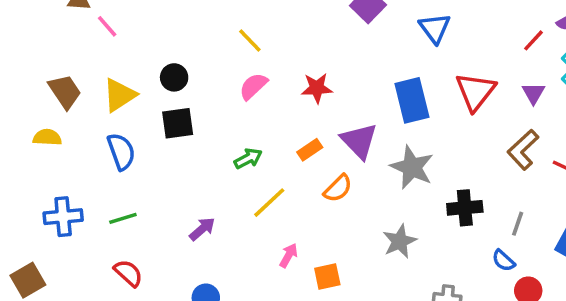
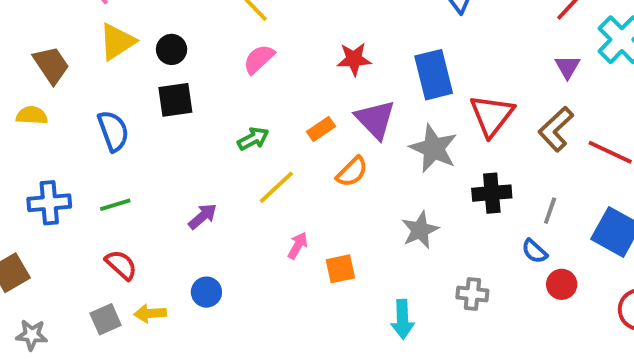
red star: (317, 88) -> (354, 59), moved
red triangle: (475, 92) -> (492, 115), moved
yellow triangle: (119, 95) -> (117, 42), moved

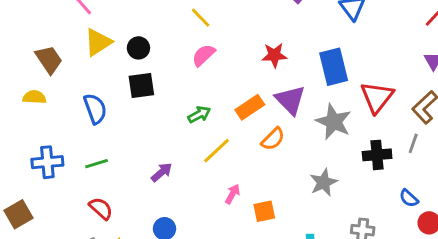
orange rectangle: (321, 129) -> (250, 107), size x1.4
gray line: (550, 211) -> (413, 143), moved

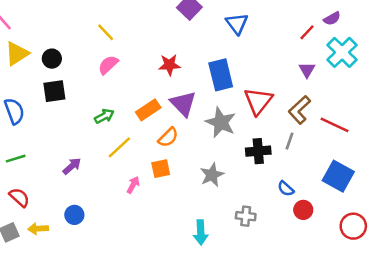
orange square: (264, 211) -> (161, 169), moved

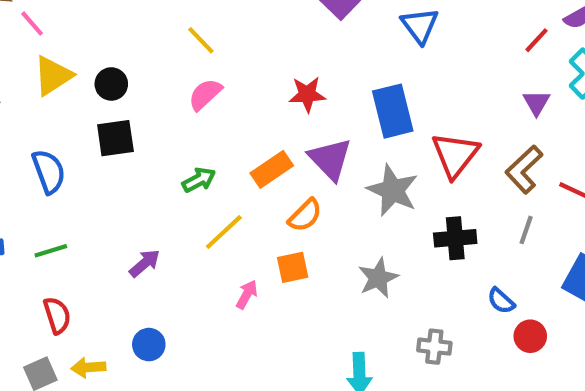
gray line: (289, 141) -> (526, 230), moved
red semicircle: (19, 197) -> (57, 315), turned 30

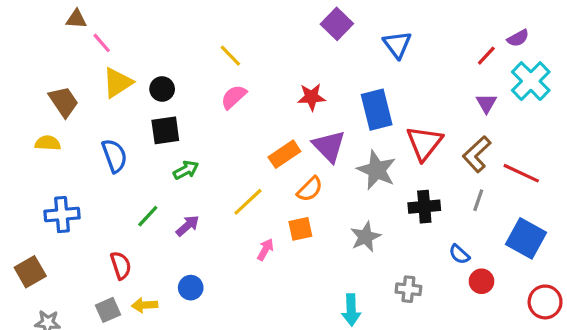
green arrow: (199, 180) -> (186, 170), moved
green line: (51, 251) -> (148, 216), moved, turned -30

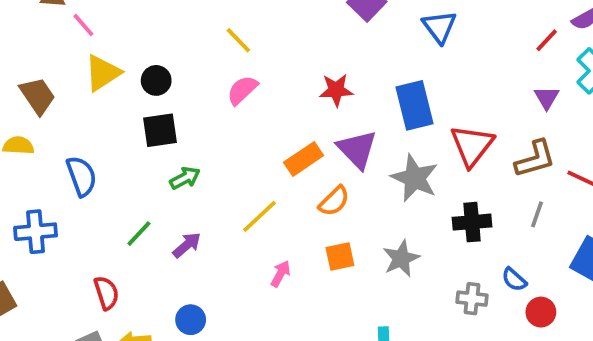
brown L-shape: (477, 154) -> (535, 159), turned -153
blue semicircle: (114, 156) -> (82, 176), moved
orange square: (300, 229) -> (340, 257), moved
gray cross: (408, 289) -> (472, 299), moved

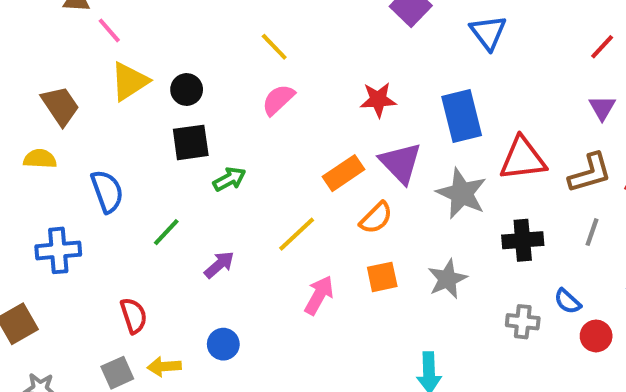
red triangle: (472, 146) -> (523, 159), turned 45
green arrow: (185, 178) -> (229, 179), moved
green line: (139, 234) -> (166, 232), moved
pink arrow: (281, 274) -> (319, 295), size x1.4

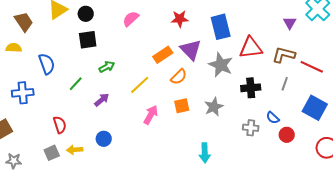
brown L-shape: (590, 173) -> (284, 55), turned -150
green arrow: (229, 179) -> (107, 67), moved

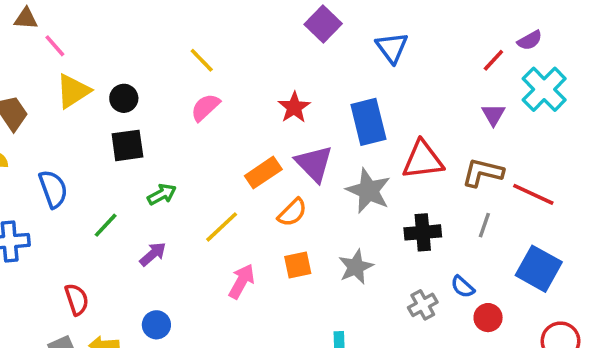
red star: (180, 19) -> (294, 107), turned -30
gray cross: (251, 128) -> (423, 305), turned -35

